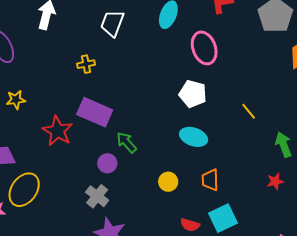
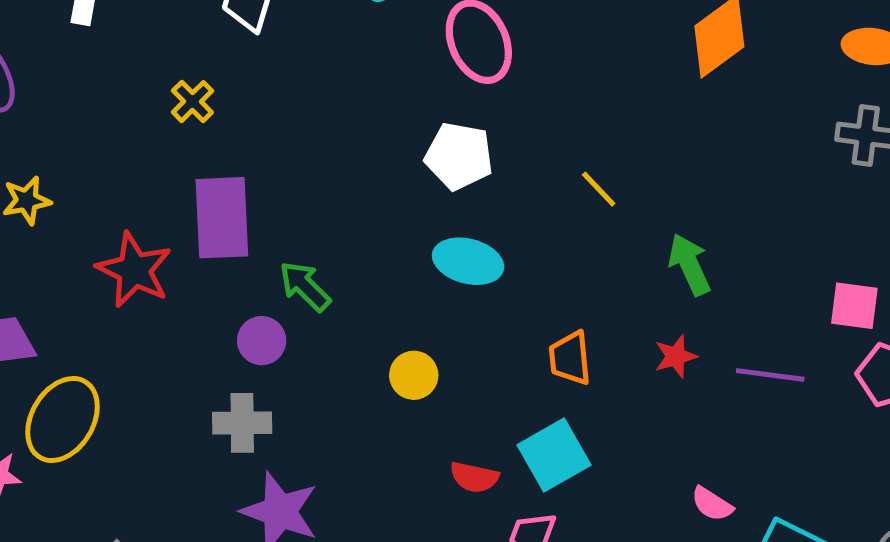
yellow cross: (86, 64) -> (192, 102), turned -30
purple rectangle: (95, 112) -> (222, 218), turned 68
orange trapezoid: (210, 180) -> (570, 358), moved
gray cross: (97, 196) -> (242, 423), turned -35

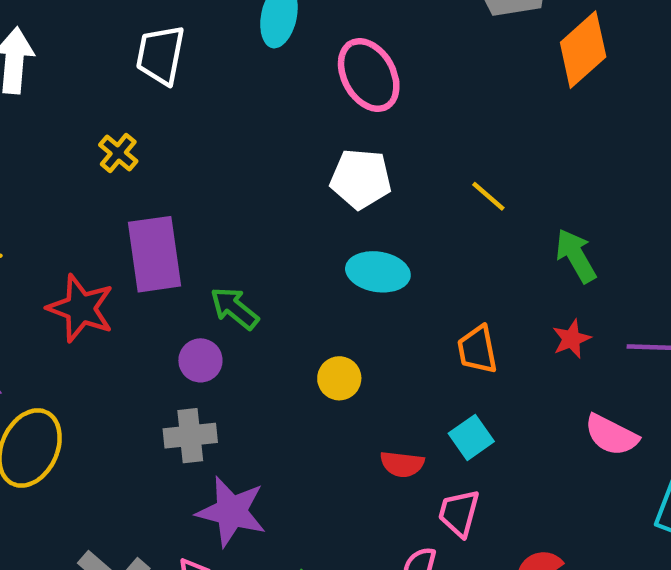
cyan square: (554, 455) -> (471, 437), size x0.7
pink semicircle: (712, 504) -> (611, 435), moved, size x1.4

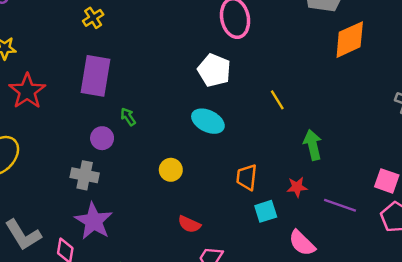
red star: (81, 308) -> (27, 91), moved
green arrow: (234, 308) -> (128, 117), size x0.7
cyan square: (471, 437) -> (266, 211), moved

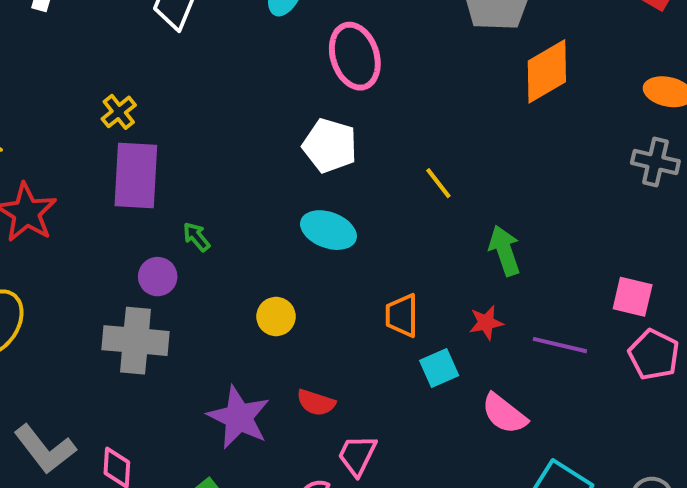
yellow cross: (93, 18) -> (119, 112), moved
gray cross: (85, 175) -> (136, 341), size x1.4
purple star: (94, 221) -> (239, 417), moved

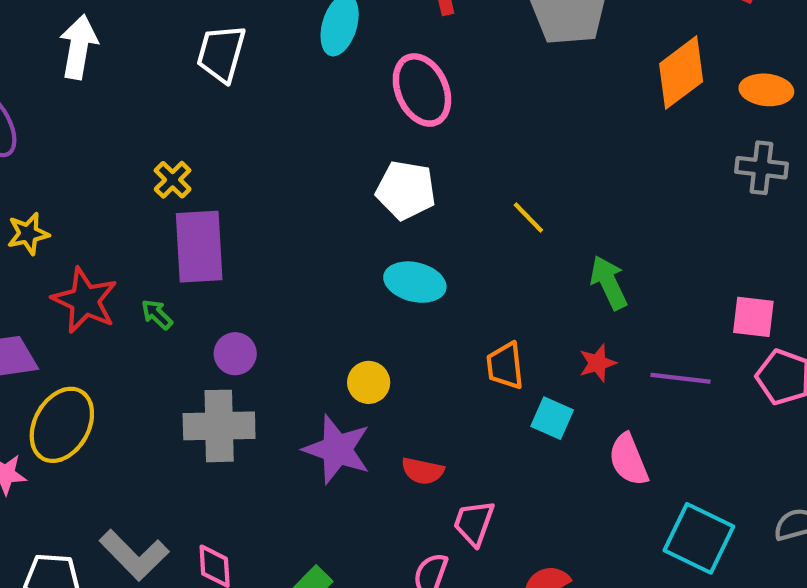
orange diamond: (547, 71) -> (681, 73), moved
green arrow: (197, 237) -> (157, 314), moved
cyan square: (439, 368) -> (552, 418), turned -36
pink semicircle: (504, 414) -> (628, 460), turned 36
purple star: (239, 417) -> (337, 449), moved

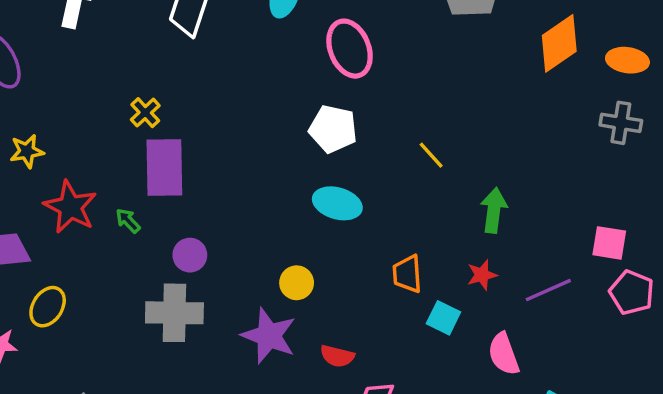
green arrow: (609, 283) -> (494, 210), turned 30
purple line: (680, 378) -> (548, 290), turned -33
yellow ellipse: (62, 425) -> (48, 307), size x0.7

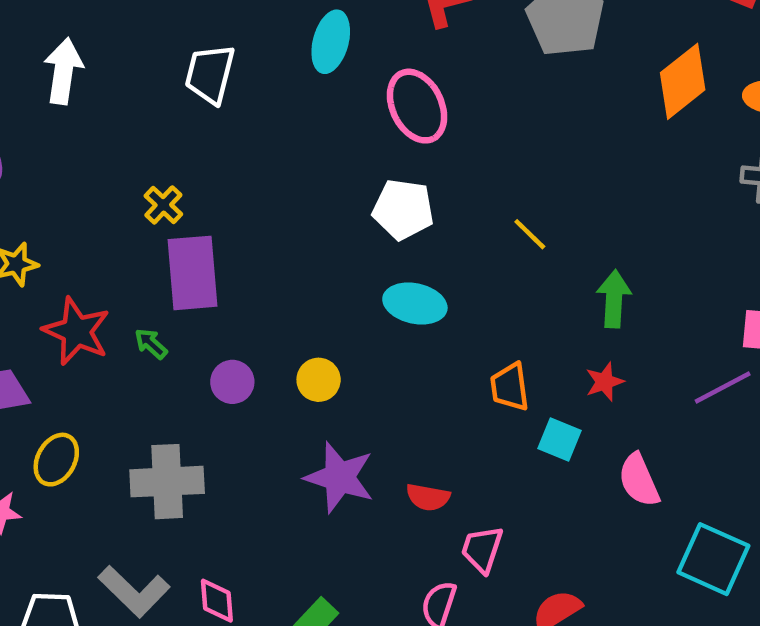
yellow circle: (297, 283) -> (319, 380), moved
purple line: (548, 290) -> (723, 387), moved
gray cross: (174, 313) -> (167, 482), moved

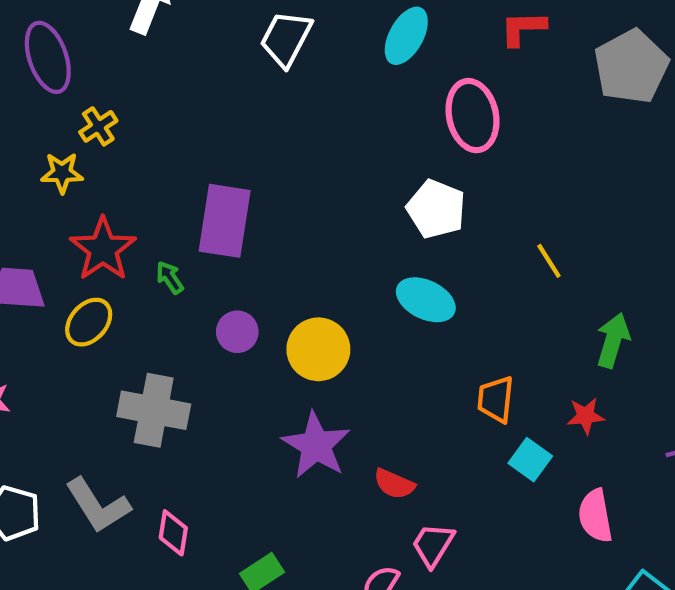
yellow cross: (163, 205) -> (98, 126), moved
yellow circle: (319, 380) -> (318, 349), size x1.5
yellow ellipse: (56, 460) -> (89, 322), moved

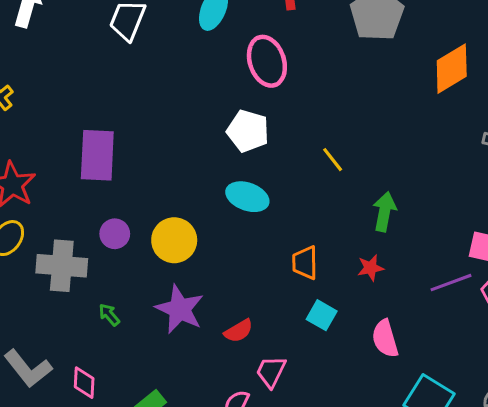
green arrow: (170, 278) -> (109, 315), moved
gray cross: (154, 410) -> (62, 266), moved
cyan square: (530, 460) -> (322, 315), moved
red semicircle: (394, 484) -> (239, 331), turned -48

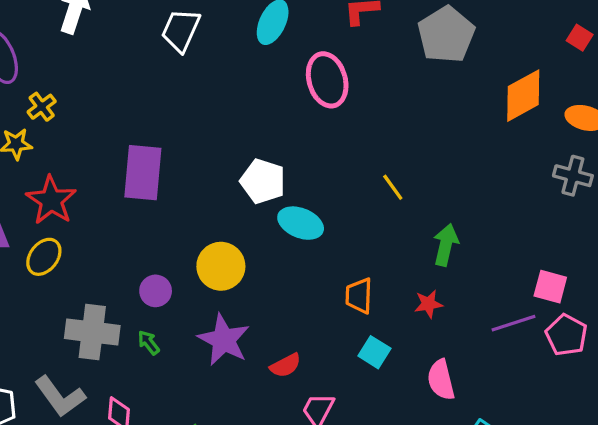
white pentagon: (248, 131) -> (263, 181), moved
purple circle: (115, 234) -> (156, 291), moved
gray cross: (62, 266) -> (92, 332), moved

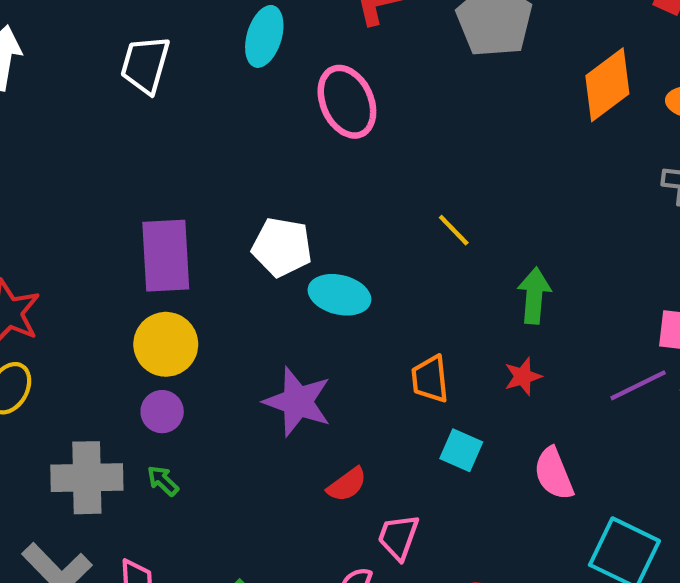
purple rectangle: (143, 173) -> (166, 256), moved
yellow circle: (221, 266) -> (166, 344), moved
purple star: (224, 340) -> (298, 402), moved

